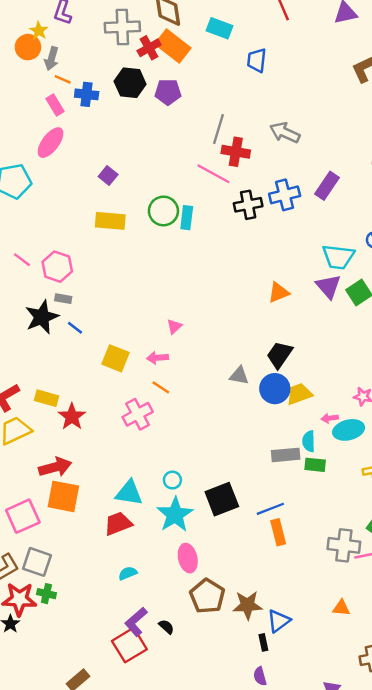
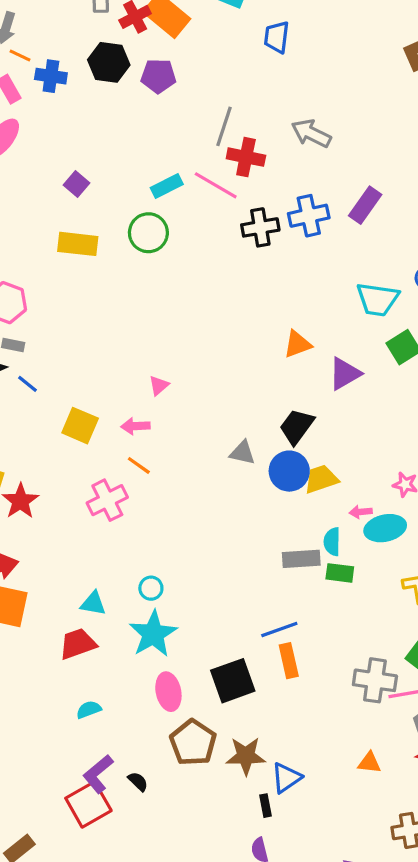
cyan rectangle: (187, 218) -> (167, 186), moved, turned 55
purple triangle: (328, 286) -> (345, 374), moved, turned 40
cyan triangle: (129, 493) -> (93, 604), size x0.7
black square: (222, 499) -> (233, 681), moved

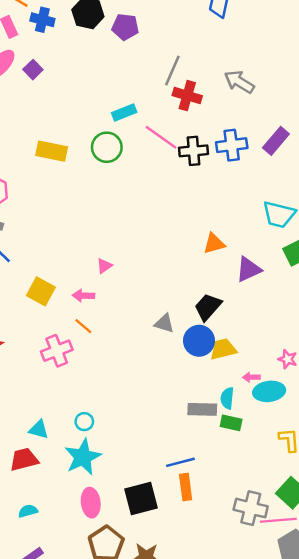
purple square: (77, 184) -> (33, 70), moved
pink line: (216, 185) -> (161, 137), moved

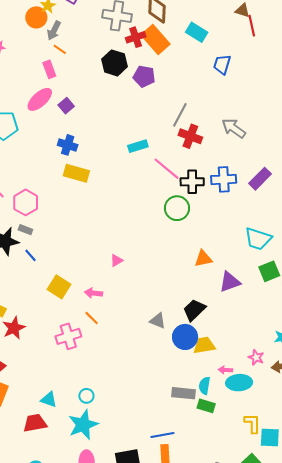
blue cross: (42, 20) -> (68, 145), moved
green circle: (107, 147) -> (177, 208), moved
pink triangle: (104, 266) -> (116, 260), moved

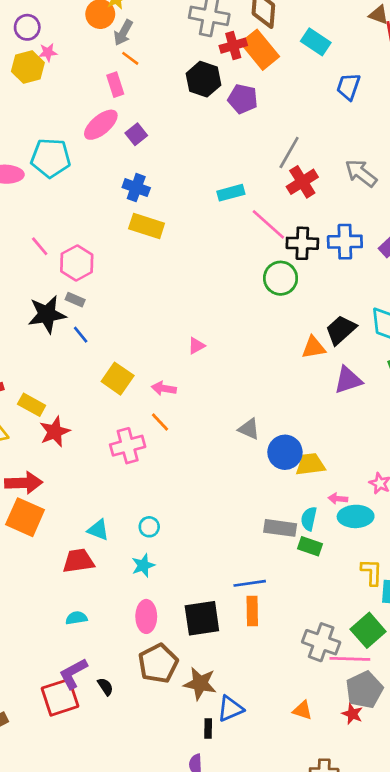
red cross: (190, 136) -> (302, 182), turned 35
black trapezoid: (194, 310) -> (341, 330), moved
cyan star: (83, 425) -> (143, 565), size x0.6

